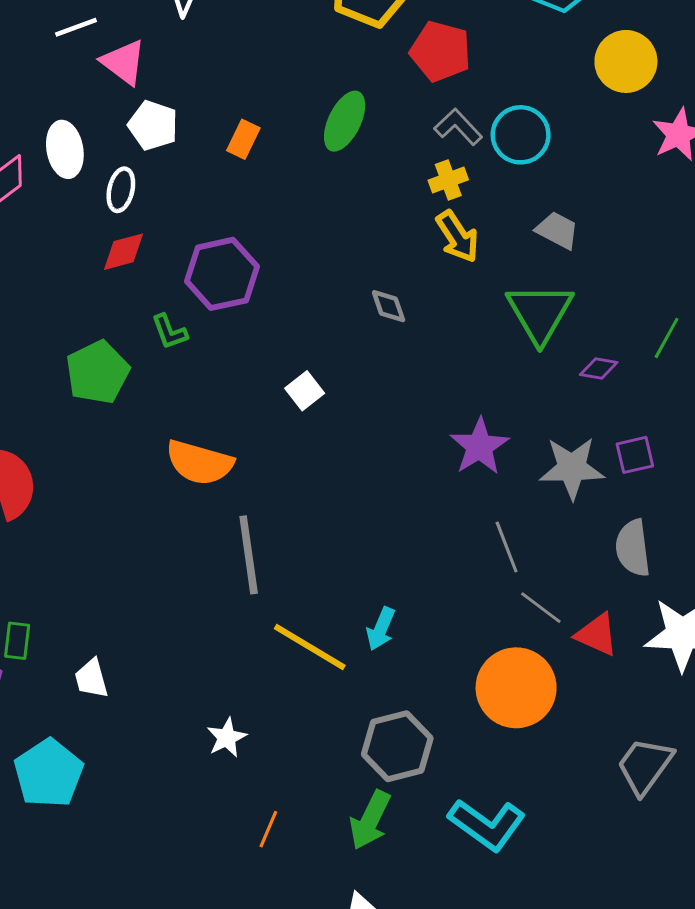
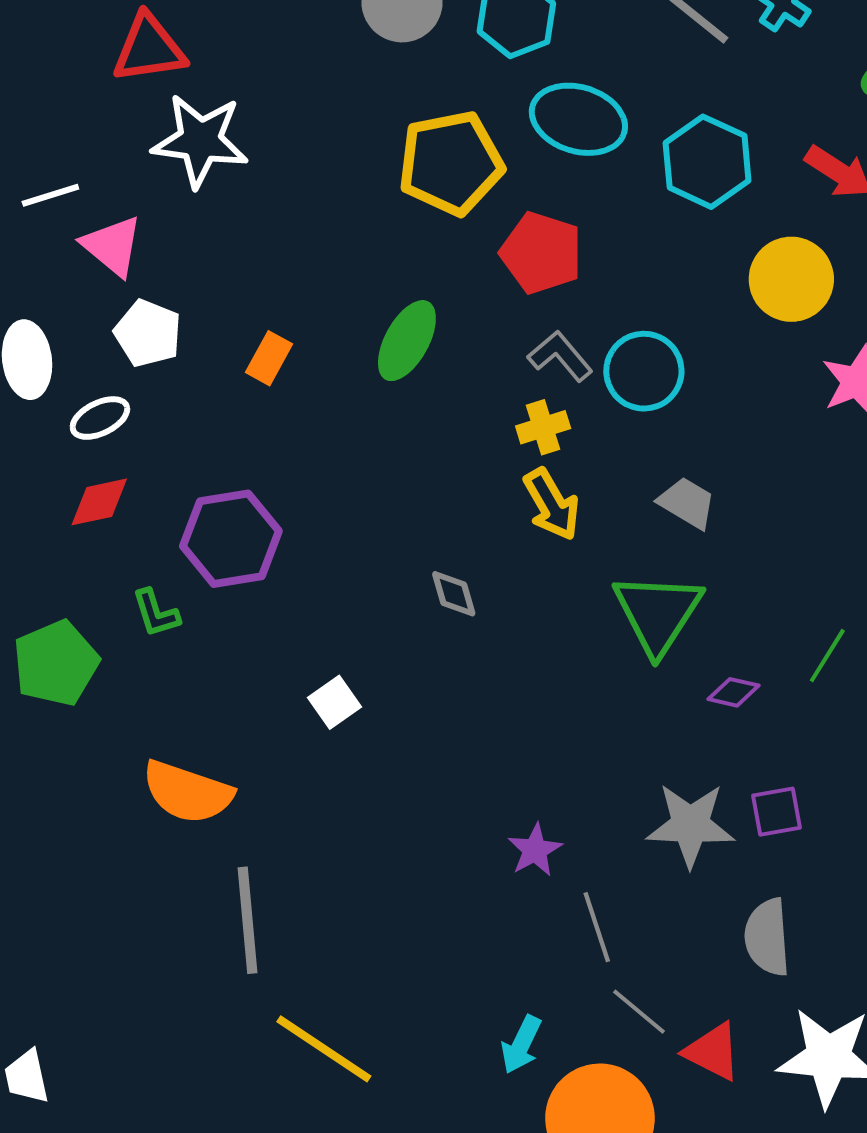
white ellipse: (121, 190) -> (100, 418), turned 48
purple star: (479, 446) -> (535, 850), moved, size x0.7
cyan arrow: (381, 629) -> (521, 1045), moved

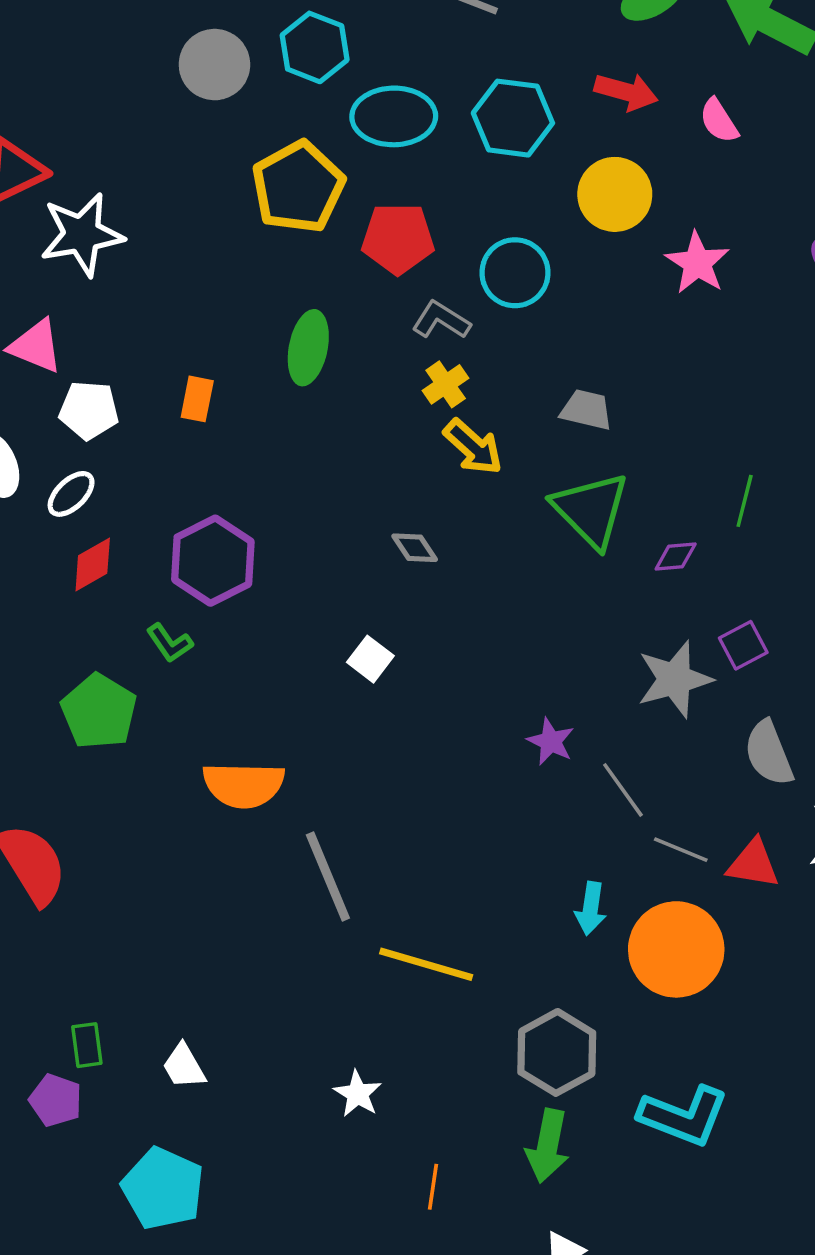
cyan circle: (644, 371) -> (515, 273), moved
white square: (335, 702) -> (370, 659), moved

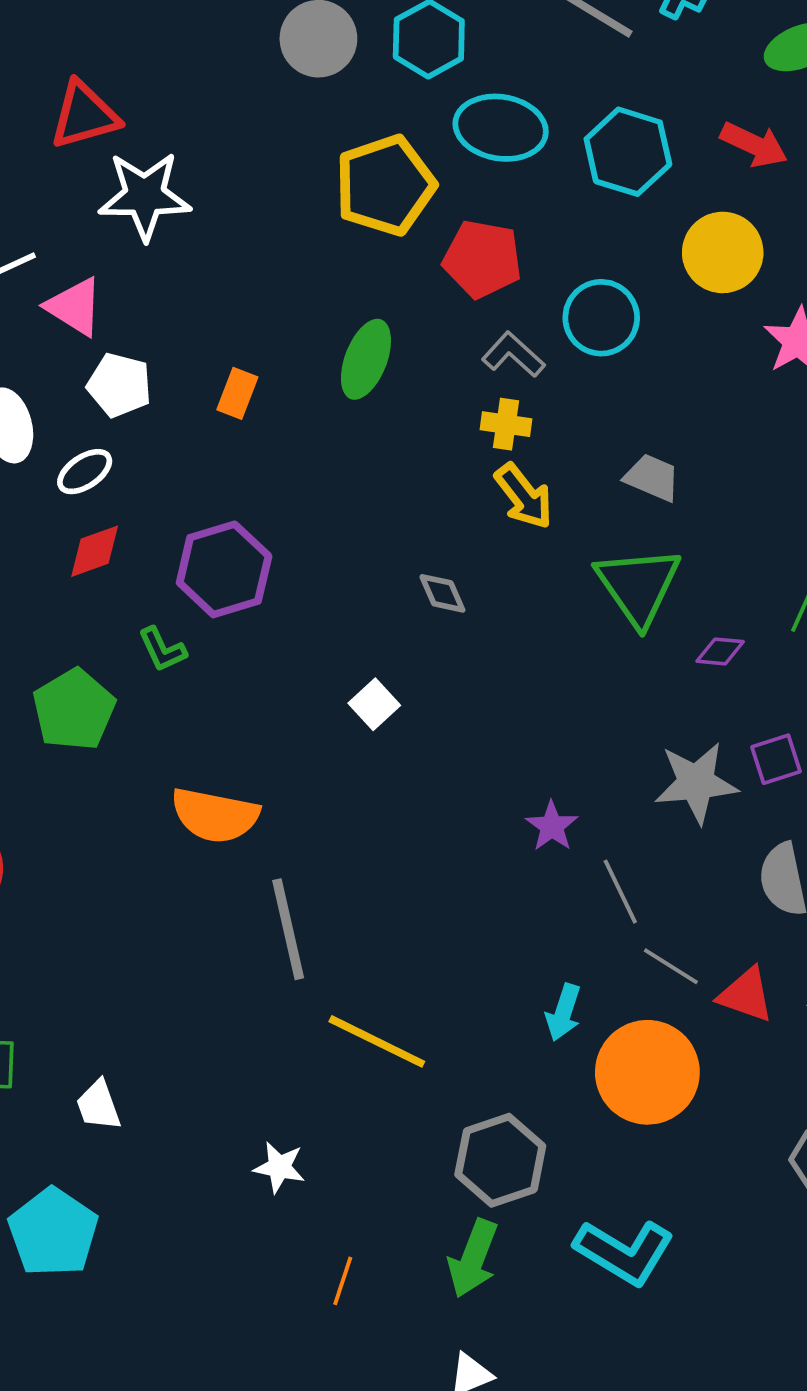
yellow cross: (446, 384) -> (506, 424), turned 33
white star: (358, 1094) -> (279, 1167), turned -30

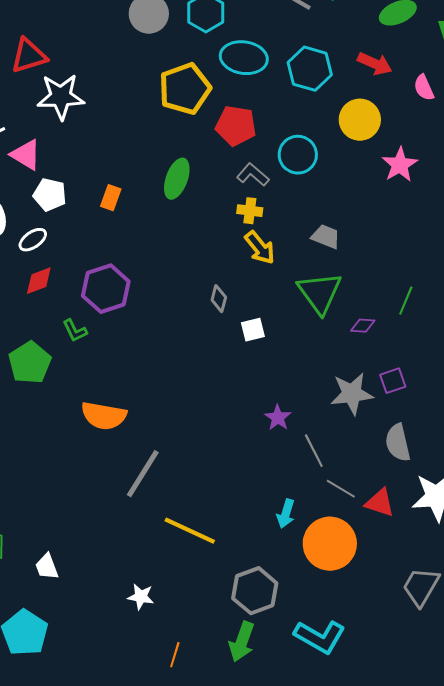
gray diamond: (442, 593) -> (219, 299), turned 40
white square: (374, 704) -> (253, 330), moved, turned 30
gray line: (288, 929) -> (143, 474), turned 46

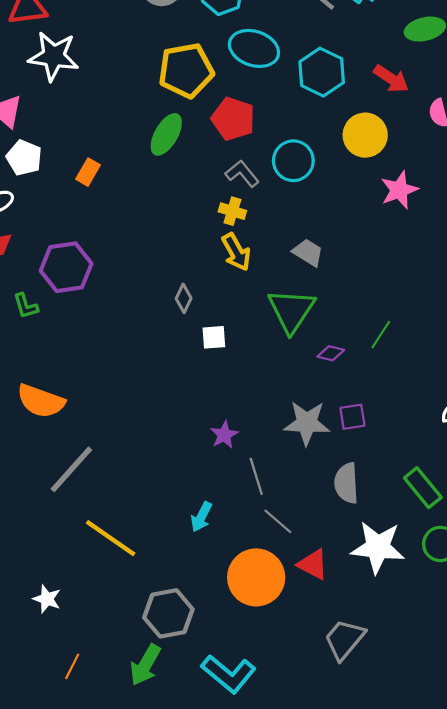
green ellipse: (177, 179) -> (166, 134), moved
red triangle: (380, 503) -> (313, 564), moved
cyan arrow: (286, 514) -> (201, 517), moved

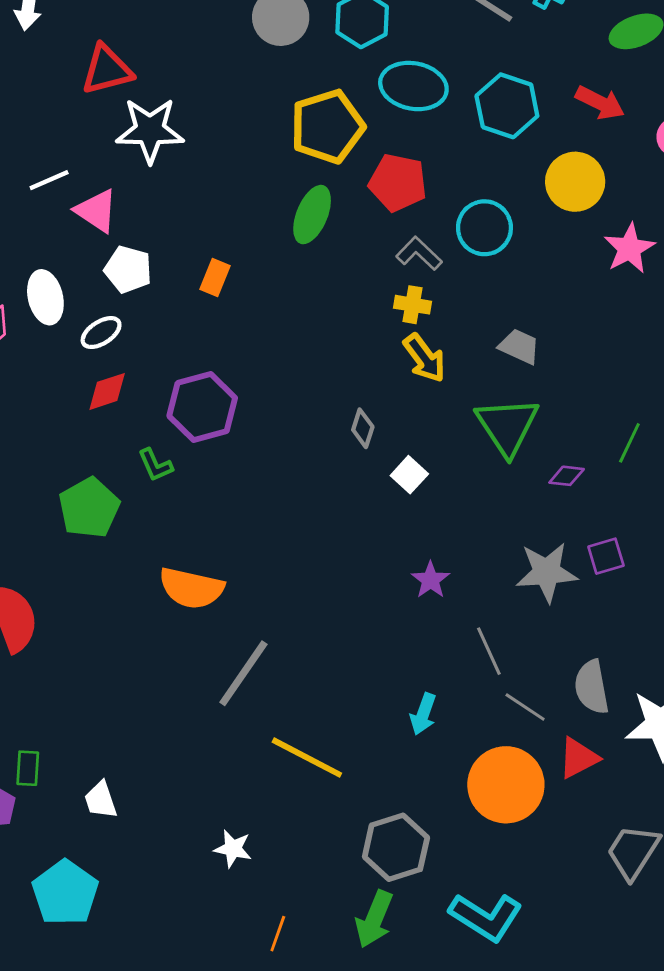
white square: (214, 337) -> (409, 475), turned -36
purple star: (224, 435) -> (431, 580), moved
gray semicircle: (346, 483) -> (592, 687), moved
red triangle: (313, 564) -> (579, 758), turned -48

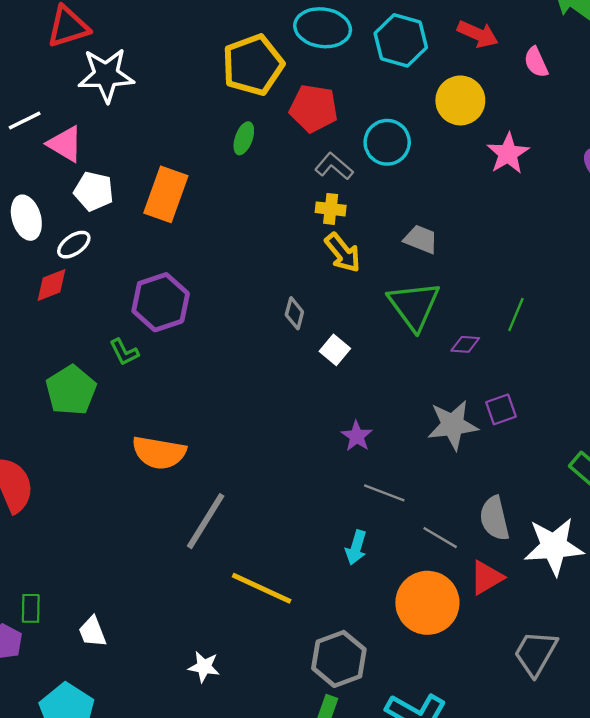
green ellipse: (312, 215) -> (244, 138), size x0.7
orange rectangle: (215, 277) -> (166, 194), size x1.8
red diamond: (107, 391) -> (52, 285), moved
gray line: (489, 651) -> (384, 493), moved, turned -42

